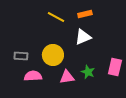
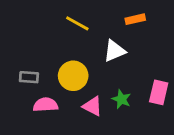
orange rectangle: (85, 14) -> (135, 19), moved
pink triangle: (67, 77) -> (92, 106), turned 35

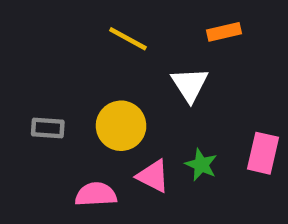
white triangle: (115, 51) -> (190, 85), turned -40
pink semicircle: (46, 105) -> (96, 194), moved

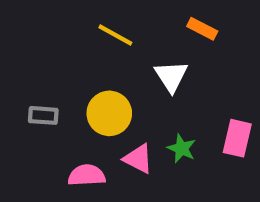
orange rectangle: (224, 32) -> (202, 29), turned 40

